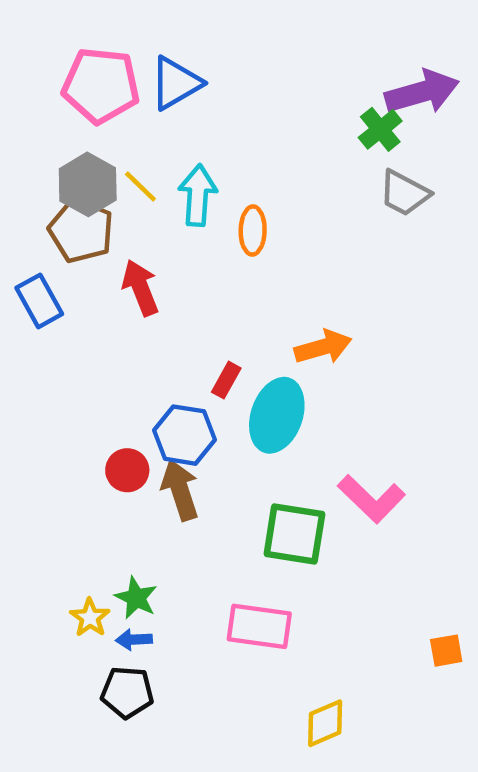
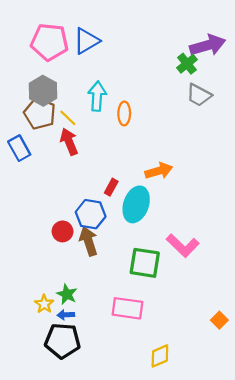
yellow line: (140, 187) -> (68, 118), moved
orange square: (446, 651) -> (219, 320), turned -35
black pentagon: (127, 692) -> (63, 341), size x1.4

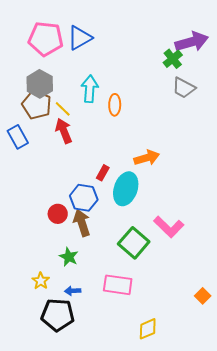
green square: (145, 263) -> (134, 243), turned 32
green star: (67, 294) -> (69, 257), moved
blue arrow: (66, 315) -> (73, 291), moved

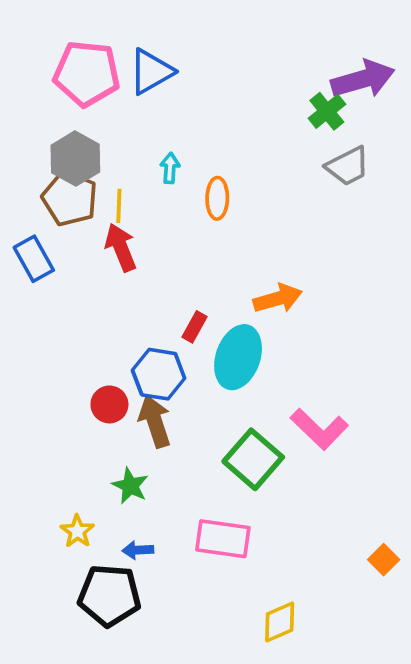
gray trapezoid: (184, 88) -> (348, 166), turned -55
cyan arrow: (90, 89) -> (170, 168), size x0.6
yellow line: (63, 109) -> (119, 206), turned 48

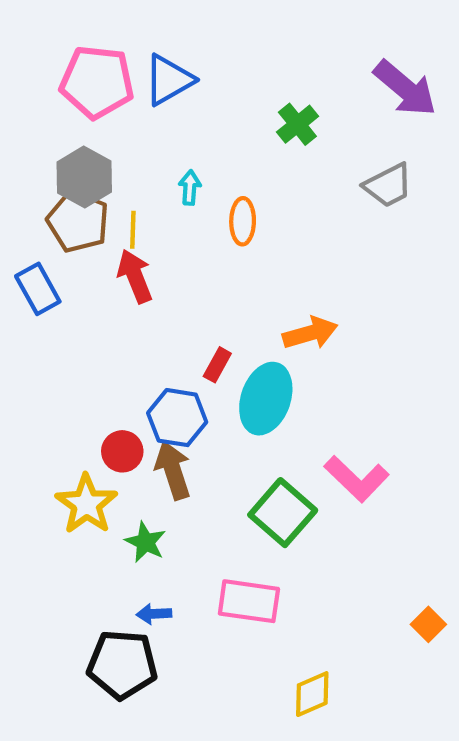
purple arrow: (363, 79) -> (405, 88), turned 56
green cross: (327, 111) -> (297, 124), moved
yellow star: (77, 531) -> (86, 504), moved, size x1.6

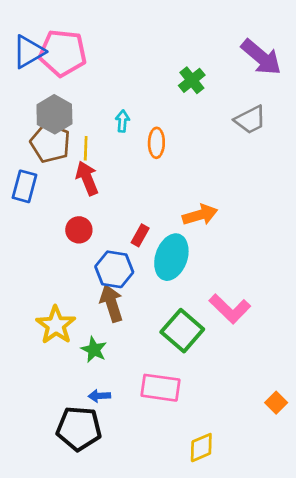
blue triangle: (169, 80) -> (29, 52), moved
blue rectangle: (38, 289) -> (24, 186), turned 44
red circle: (122, 451) -> (79, 230), moved

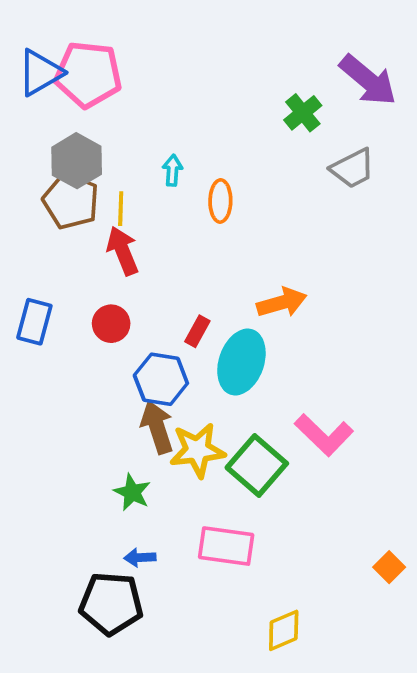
green cross: (192, 80) -> (303, 113), moved
blue rectangle: (24, 186) -> (34, 322), moved
yellow star: (56, 325) -> (197, 450), moved, turned 30

